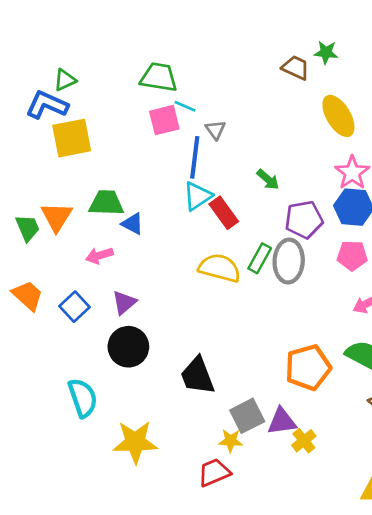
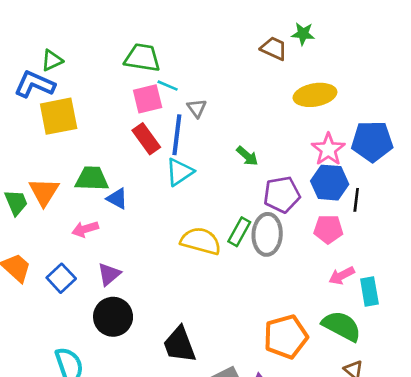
yellow ellipse: (338, 116) -> (315, 95), turned -69
red rectangle: (224, 213) -> (146, 139), moved

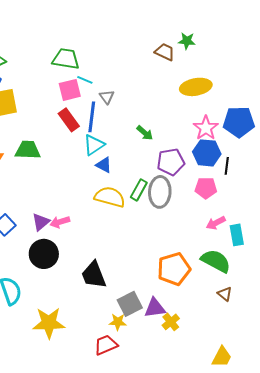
blue triangle: (117, 199) -> (104, 165), moved
pink arrow: (85, 229) -> (60, 222), moved

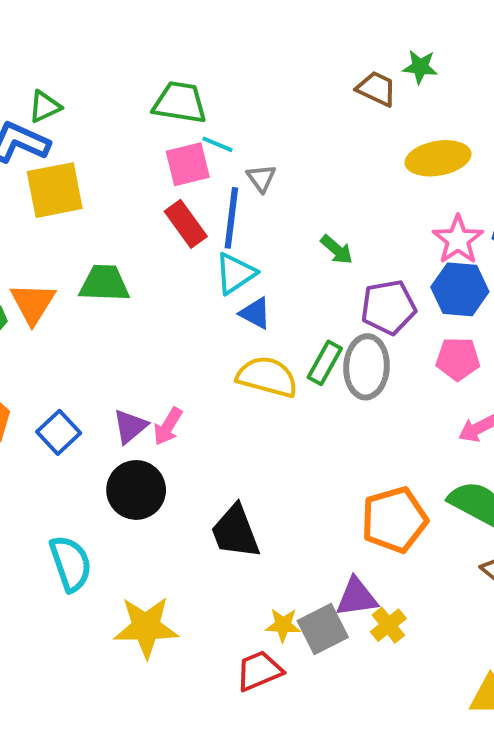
pink arrow: (60, 222) -> (168, 426), turned -42
gray square: (130, 304) -> (323, 629), moved

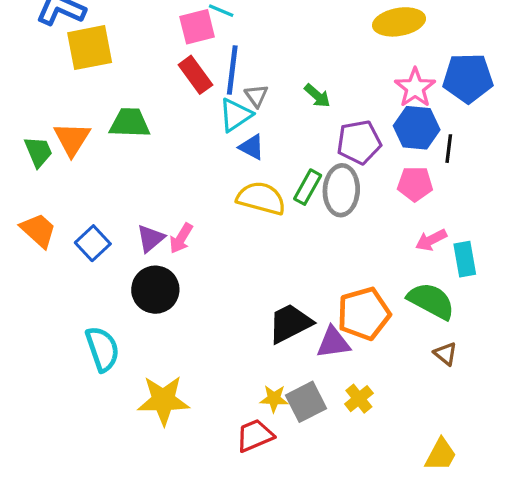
gray triangle: (261, 178) -> (256, 96), moved
black trapezoid: (235, 532) -> (290, 323), moved, turned 84
purple triangle: (357, 597) -> (333, 343), moved

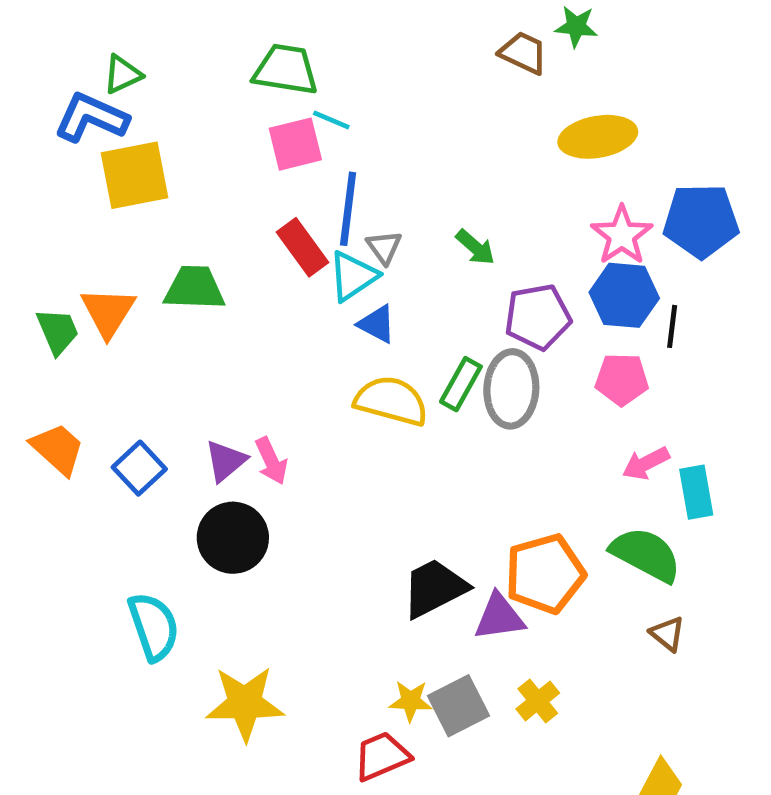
red rectangle: (195, 75) -> (302, 247), moved
pink arrow: (181, 238) -> (271, 461), turned -56

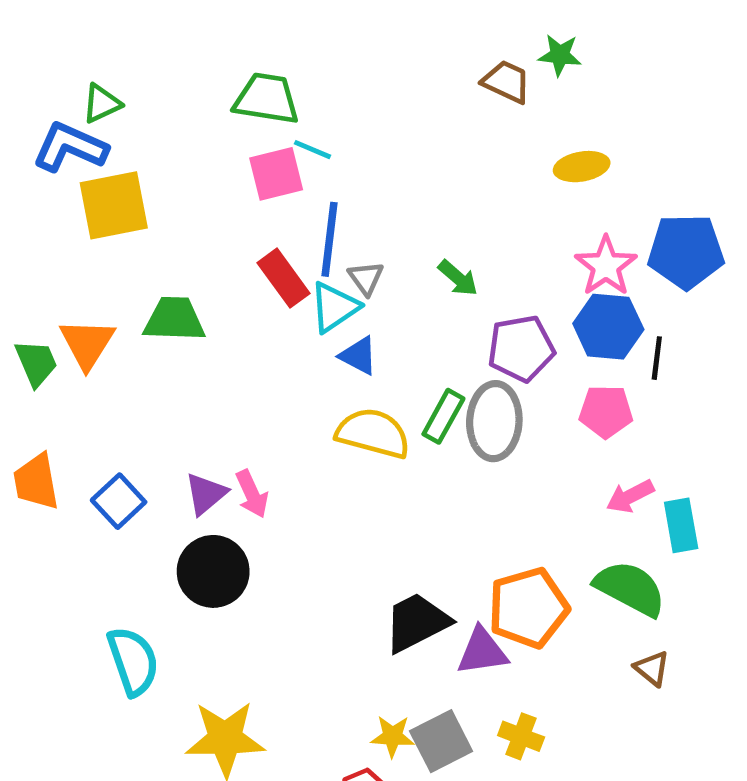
yellow ellipse: (598, 137) -> (582, 167), size x0.7
orange trapezoid: (58, 449) -> (36, 482), turned -142
yellow cross: (538, 701) -> (521, 736), turned -30

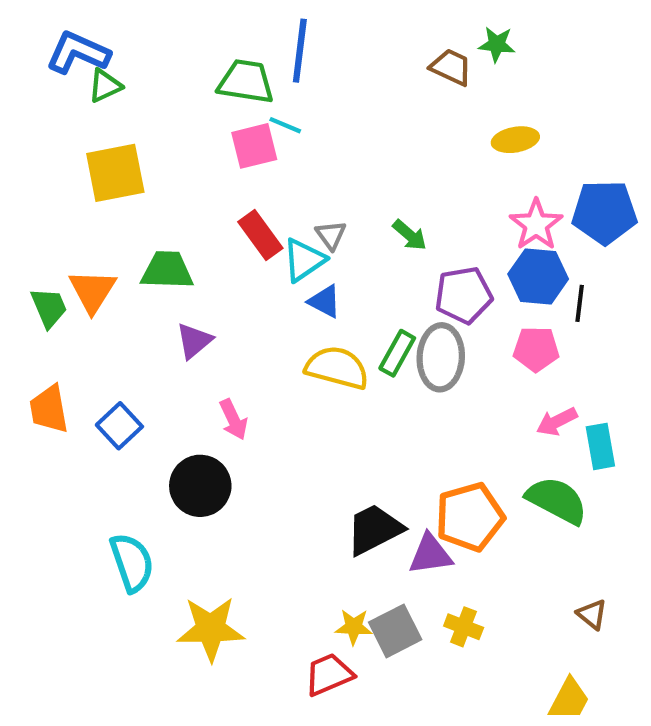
blue L-shape: (70, 147) -> (78, 53), moved
blue line: (329, 239) -> (300, 51), moved
purple triangle: (206, 494) -> (194, 341), moved
brown triangle: (652, 668) -> (592, 614), moved

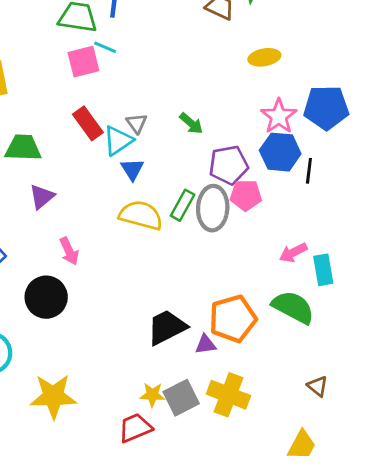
blue triangle: (325, 301) -> (132, 169), turned 30
pink pentagon: (536, 349) -> (246, 195), moved
purple triangle: (430, 554) -> (206, 345), size x0.7
yellow cross: (464, 627) -> (229, 395), size x1.6

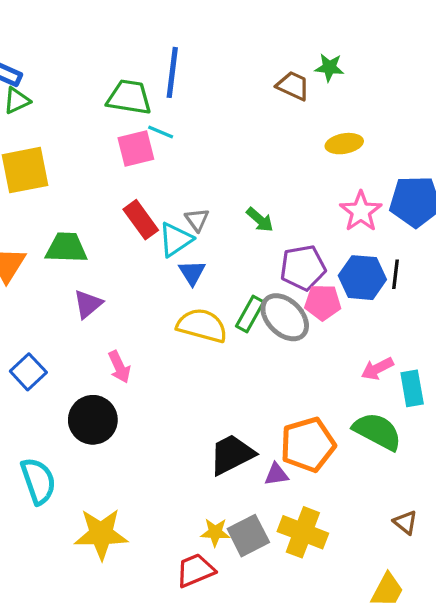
blue hexagon: (280, 152) -> (362, 278), moved
gray ellipse: (213, 208) -> (285, 317), turned -48

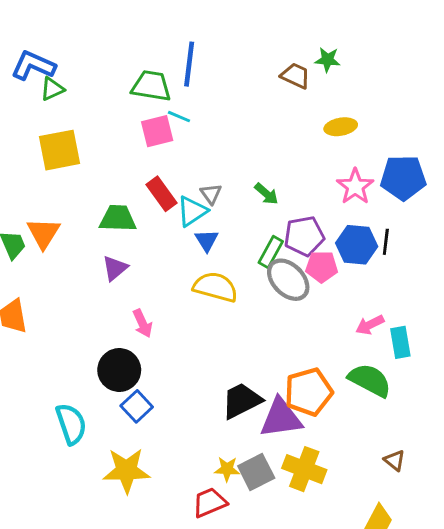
green trapezoid: (66, 248) -> (118, 219), moved
green rectangle: (250, 314) -> (271, 252), moved
blue square: (28, 372) -> (137, 406), moved
purple triangle: (276, 474) -> (281, 418), size x2.0

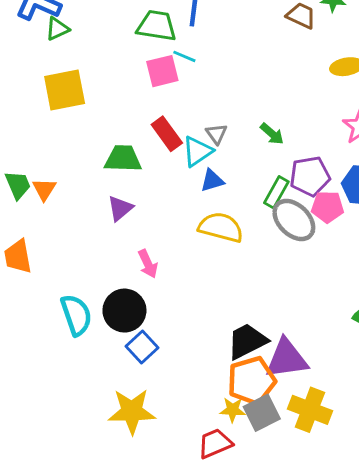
orange triangle: (43, 233) -> (44, 189), moved, size x0.7
blue triangle: (207, 240) -> (212, 181), turned 45
orange pentagon: (309, 392) -> (252, 381), moved
cyan semicircle: (71, 424) -> (76, 315), moved

